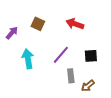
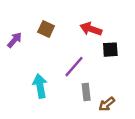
black square: (91, 56) -> (110, 50), moved
cyan arrow: (28, 59) -> (40, 86), moved

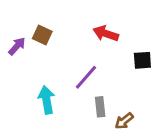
brown square: (46, 29) -> (42, 35), moved
black square: (110, 50) -> (142, 60), moved

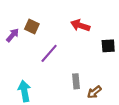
purple line: (86, 77) -> (49, 53), moved
cyan arrow: (47, 100) -> (24, 91), moved

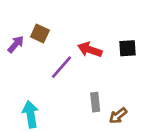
red arrow: (80, 25) -> (90, 50), moved
black square: (108, 46) -> (127, 48), moved

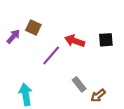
gray rectangle: (95, 102) -> (79, 84), turned -32

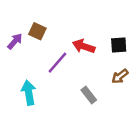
cyan arrow: (26, 94) -> (29, 93), moved
brown arrow: (98, 96) -> (120, 76), moved

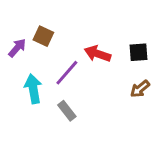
cyan arrow: (29, 93) -> (33, 89), moved
gray rectangle: (89, 95) -> (67, 111), moved

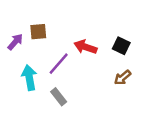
brown square: (43, 36) -> (38, 32), turned -30
black square: (139, 52) -> (121, 46), turned 30

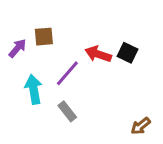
black square: (121, 46) -> (127, 53), moved
brown arrow: (123, 78) -> (141, 126), moved

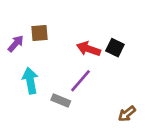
purple line: (67, 73) -> (81, 81), moved
gray rectangle: (67, 111) -> (61, 101), turned -30

